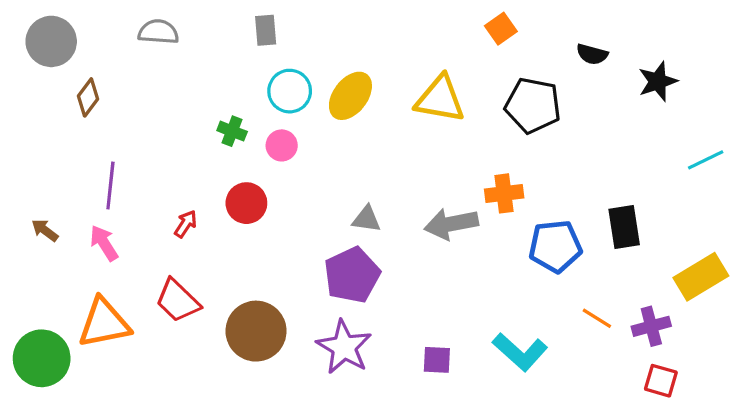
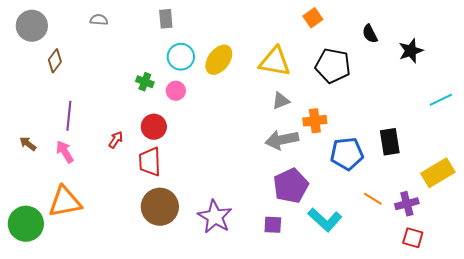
gray semicircle: (158, 32) -> (99, 20), size x0.7
black semicircle: (592, 54) -> (370, 34), turned 48
gray triangle: (366, 219) -> (281, 101), moved, turned -30
purple pentagon: (352, 275) -> (291, 186), moved
red trapezoid: (178, 301) -> (150, 162), moved, turned 44

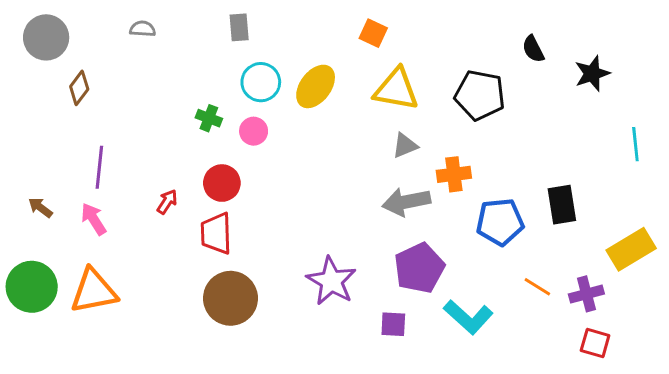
orange square: (313, 18) -> (373, 33), moved, turned -30
cyan line: (441, 100) -> (635, 144), turned -70
purple star: (215, 217) -> (331, 281), moved
green circle: (26, 224) -> (32, 287), moved

